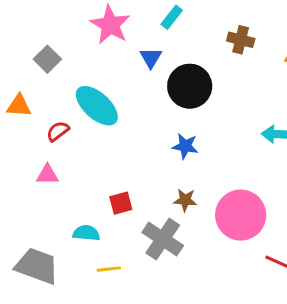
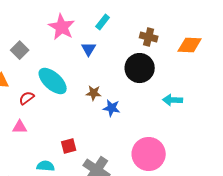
black circle: (190, 86) -> (140, 68), moved
brown star: (185, 200) -> (94, 93), moved

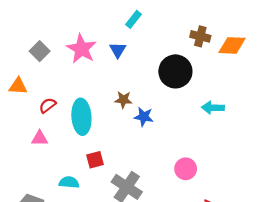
pink star: (62, 27) -> (81, 49), moved
brown cross: (149, 37) -> (200, 36), moved
cyan ellipse: (53, 81) -> (81, 117), moved, turned 44
pink circle: (149, 154) -> (186, 169), size x0.6

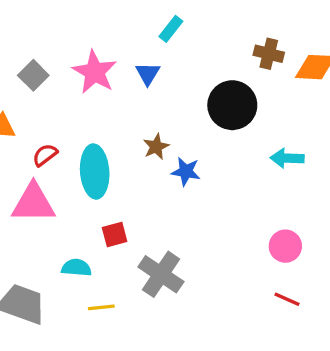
brown star: (123, 100) -> (156, 147), turned -30
pink triangle: (40, 138) -> (33, 203), size x1.8
pink circle: (186, 169) -> (285, 246), moved

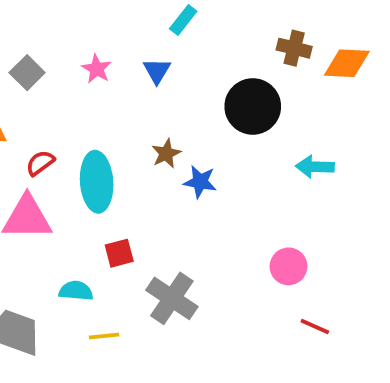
pink star: (95, 72) -> (97, 69), size x0.6
pink circle: (285, 246) -> (288, 266), moved

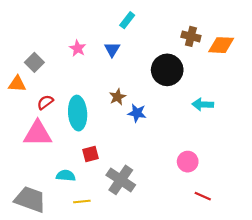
gray square: (27, 73) -> (34, 62), moved

